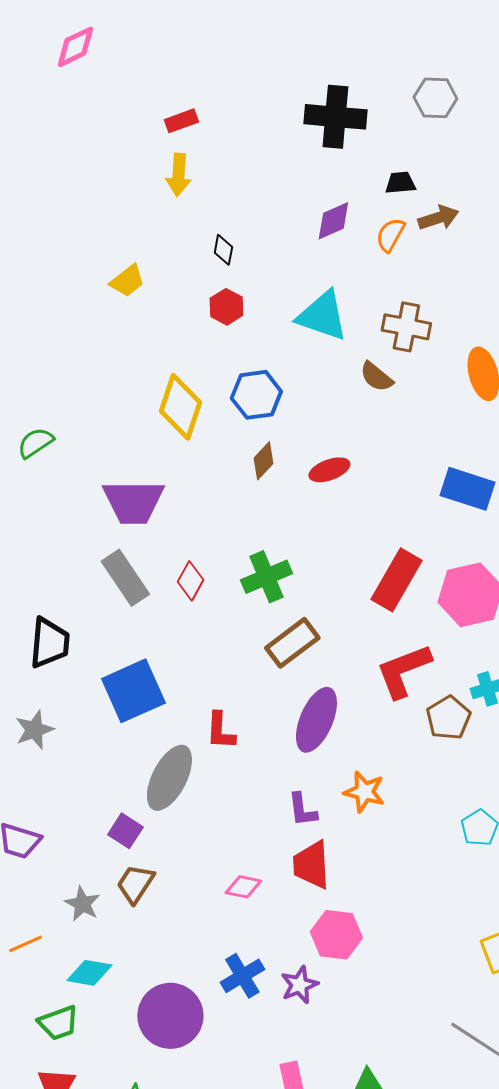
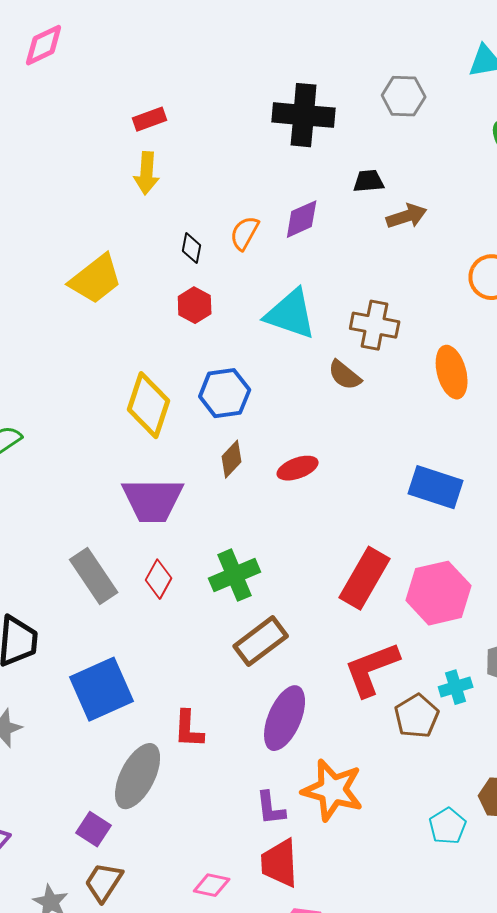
orange semicircle: (390, 235) -> (245, 233), moved
yellow trapezoid: (127, 281) -> (96, 279), size x1.5
purple trapezoid: (133, 502) -> (153, 500), moved
orange star: (364, 792) -> (333, 790), size x1.5

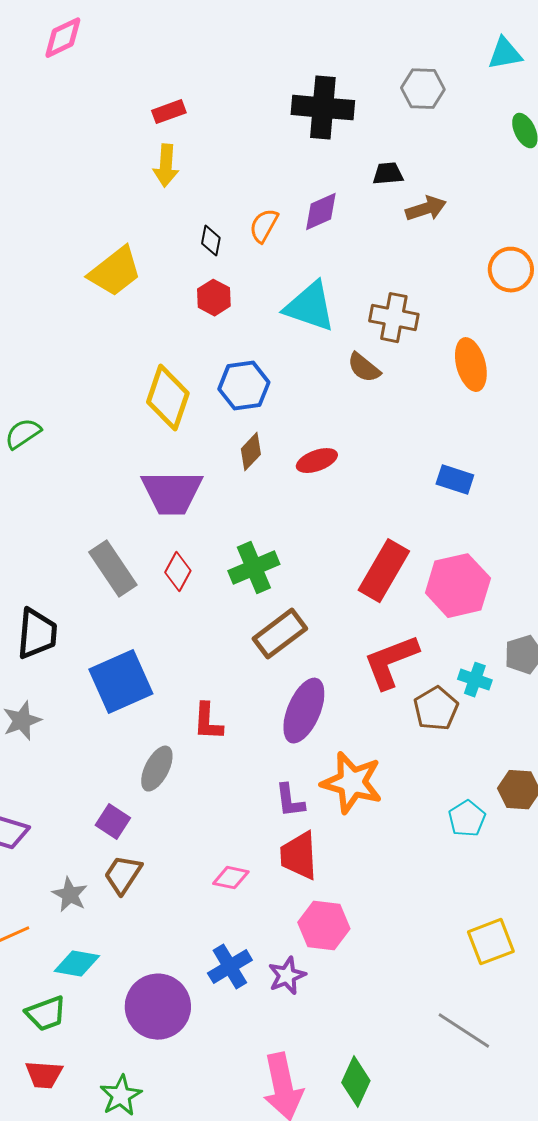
blue rectangle: (436, 487) -> (455, 480), size x0.7
cyan cross: (456, 687) -> (475, 680), turned 36
gray ellipse: (138, 776) -> (157, 769), size x0.7

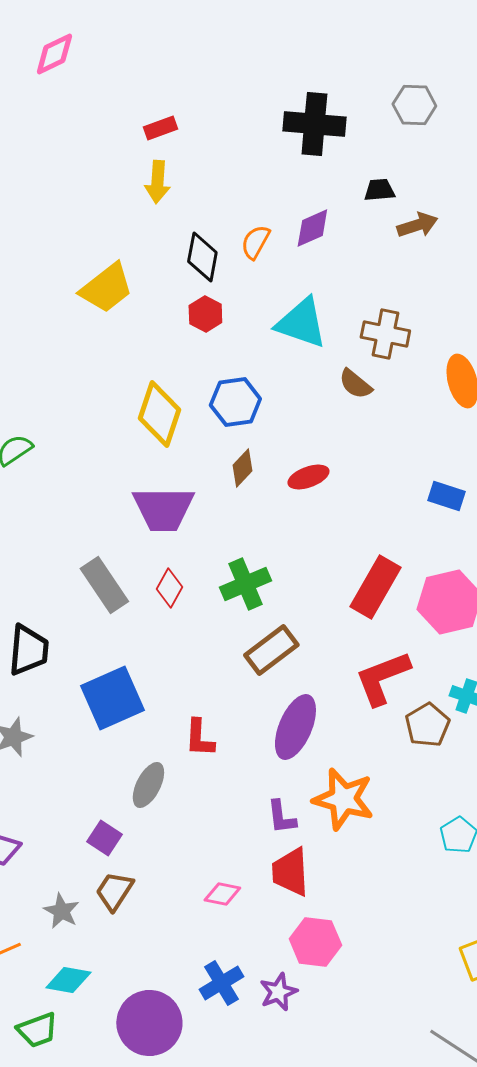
black diamond: (211, 241) -> (202, 257), size x1.6

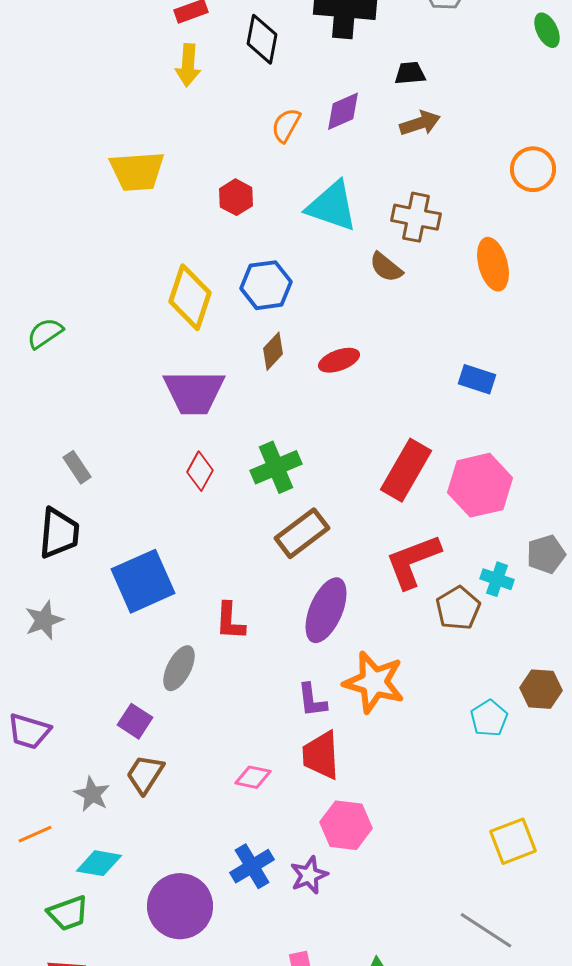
brown arrow: (417, 225) -> (420, 123), moved
black diamond: (202, 257) -> (262, 39), moved
yellow trapezoid: (106, 288) -> (137, 171), turned 34
gray rectangle: (104, 585) -> (77, 467), moved, size x0.6

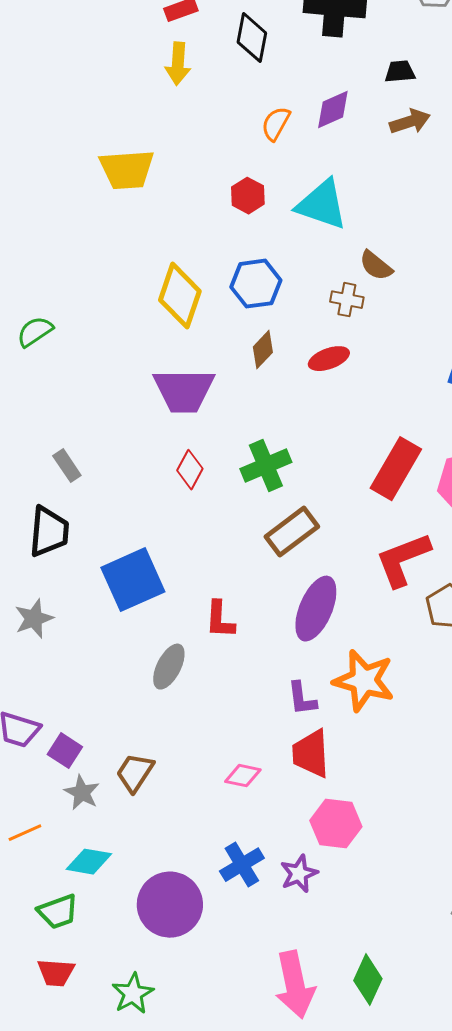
red hexagon: (236, 197) -> (248, 196), moved
brown cross: (416, 217) -> (347, 300), moved, size x0.7
purple square: (135, 721) -> (65, 751), moved

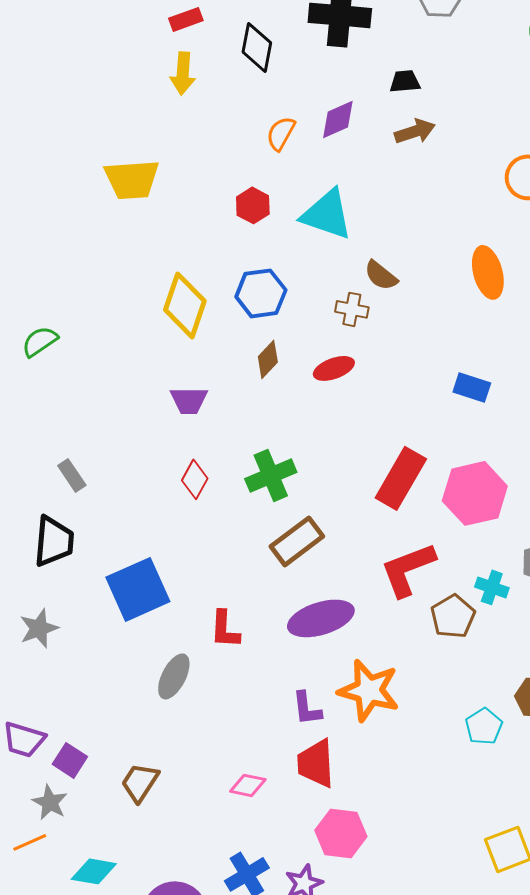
purple trapezoid: (184, 391) -> (189, 400), size x0.6
purple ellipse: (316, 609) -> (321, 618), turned 50
gray star: (82, 793) -> (50, 802), moved

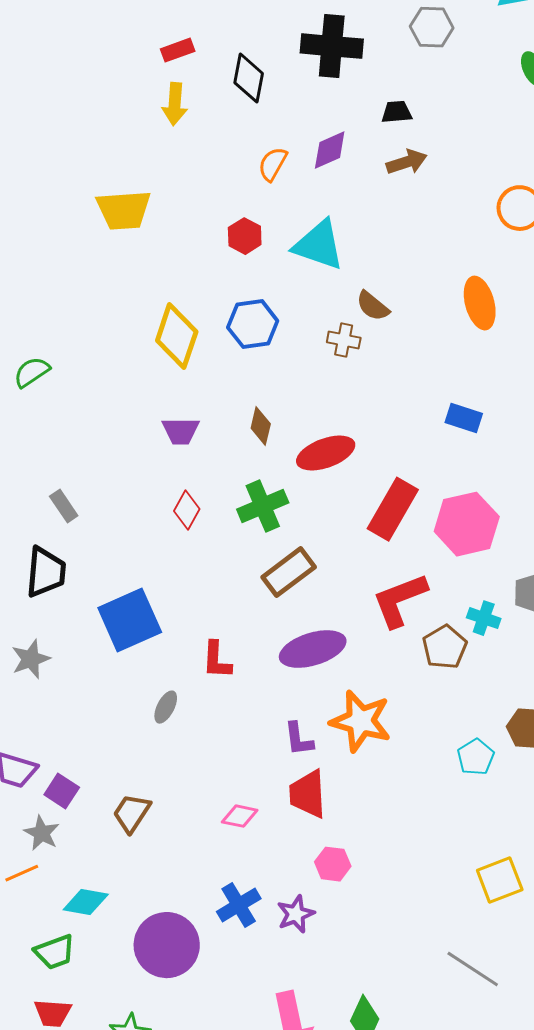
brown diamond: (268, 359) -> (261, 426), moved, turned -30
red ellipse: (334, 368) -> (326, 453), moved, size x1.4
gray ellipse: (174, 676) -> (166, 707), size x0.7
pink hexagon: (341, 833) -> (333, 864), size x0.7

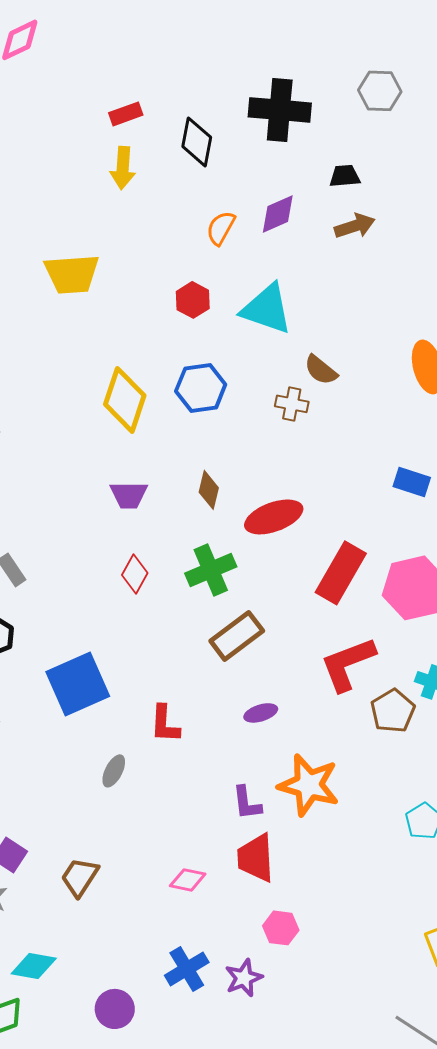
purple ellipse: (313, 649) -> (261, 713), size x0.5
purple circle: (167, 945) -> (115, 1009), size x0.6

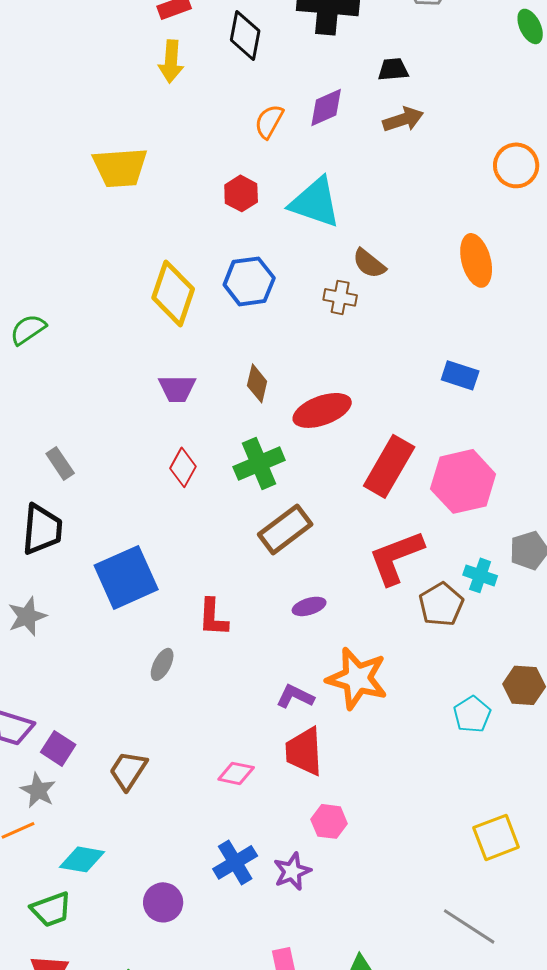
purple L-shape: (247, 803) -> (295, 696), turned 123

